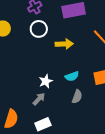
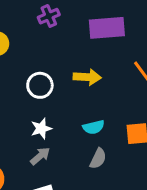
white circle: (39, 29) -> (40, 85), moved
white star: (46, 81) -> (41, 129), moved

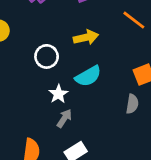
cyan semicircle: (94, 127) -> (88, 76), moved, size x1.4
gray semicircle: (98, 159) -> (132, 104), moved

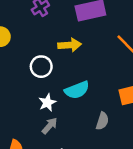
yellow arrow: (86, 37) -> (70, 45), moved
gray semicircle: (132, 104) -> (102, 121), moved

